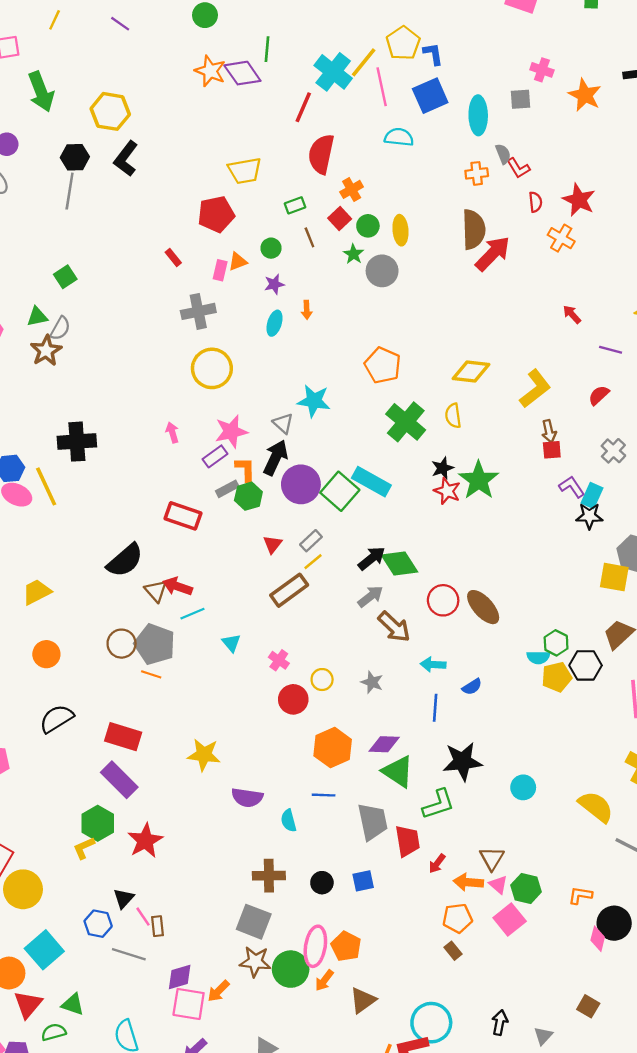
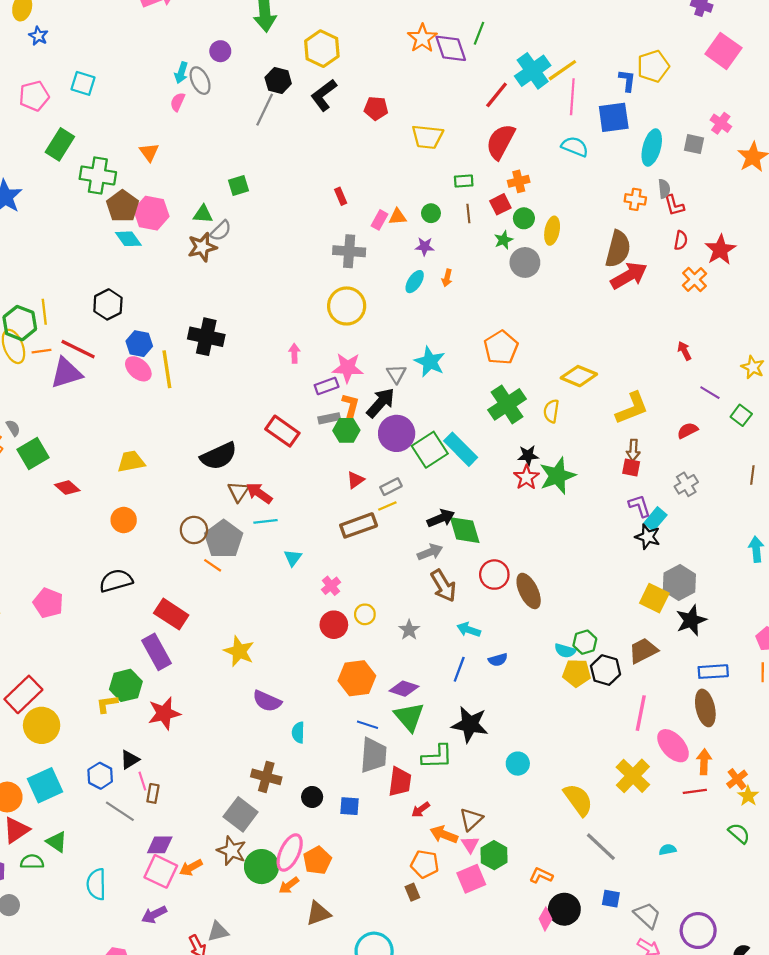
yellow pentagon: (403, 43) -> (653, 66), moved
red pentagon: (216, 214) -> (376, 108), moved, size x0.7
blue line: (324, 795) -> (367, 725), moved

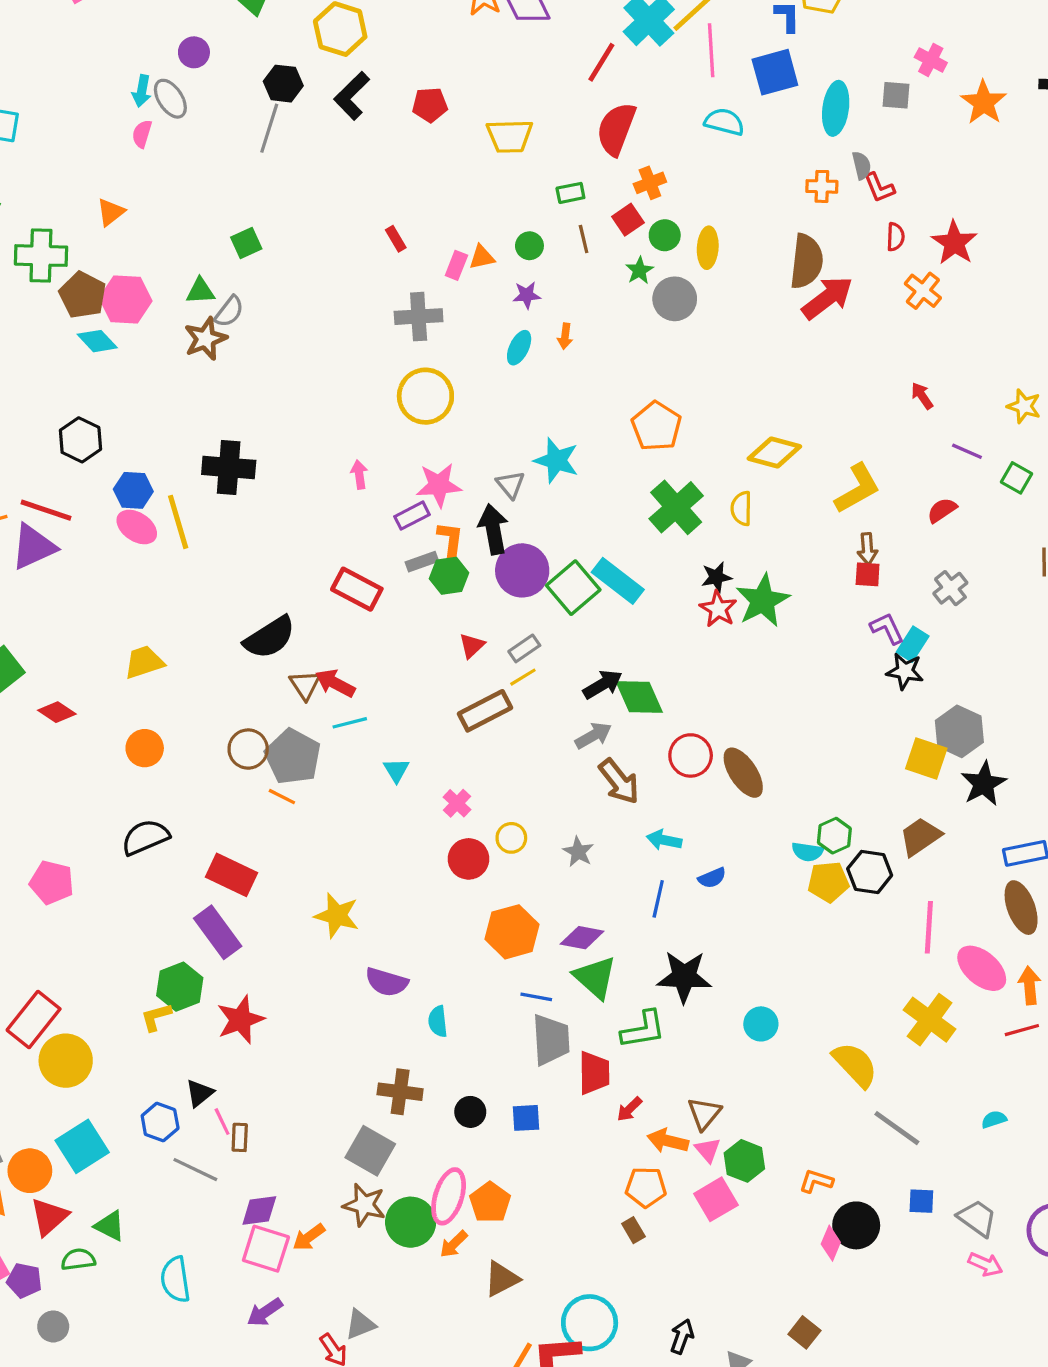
orange triangle: (149, 152) -> (111, 212), turned 35
black arrow: (381, 403) -> (493, 529), turned -44

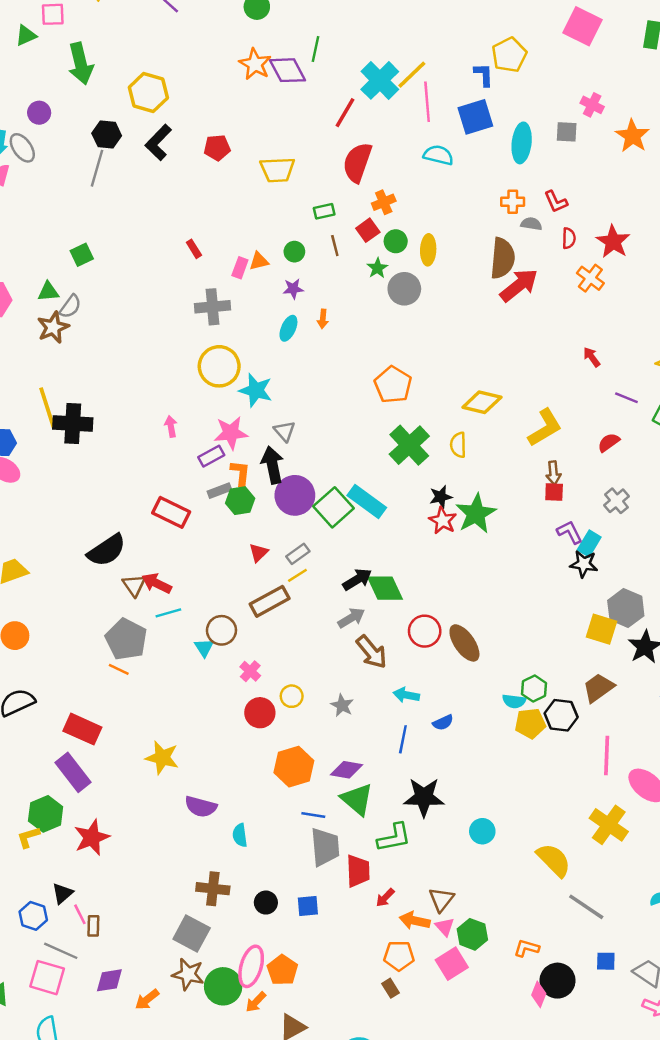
gray semicircle: (862, 165) -> (531, 224), moved, turned -66
cyan star: (556, 460) -> (256, 390), moved
yellow line: (178, 522) -> (47, 408), moved
brown circle: (248, 749) -> (221, 630), moved
pink square: (266, 1249) -> (47, 978), moved

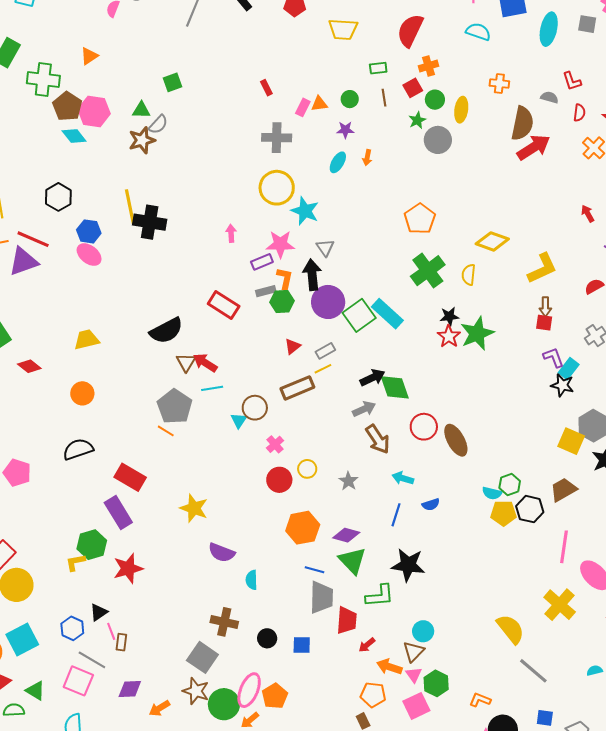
orange cross: (513, 202) -> (499, 83), moved
cyan circle: (482, 831) -> (423, 631), moved

